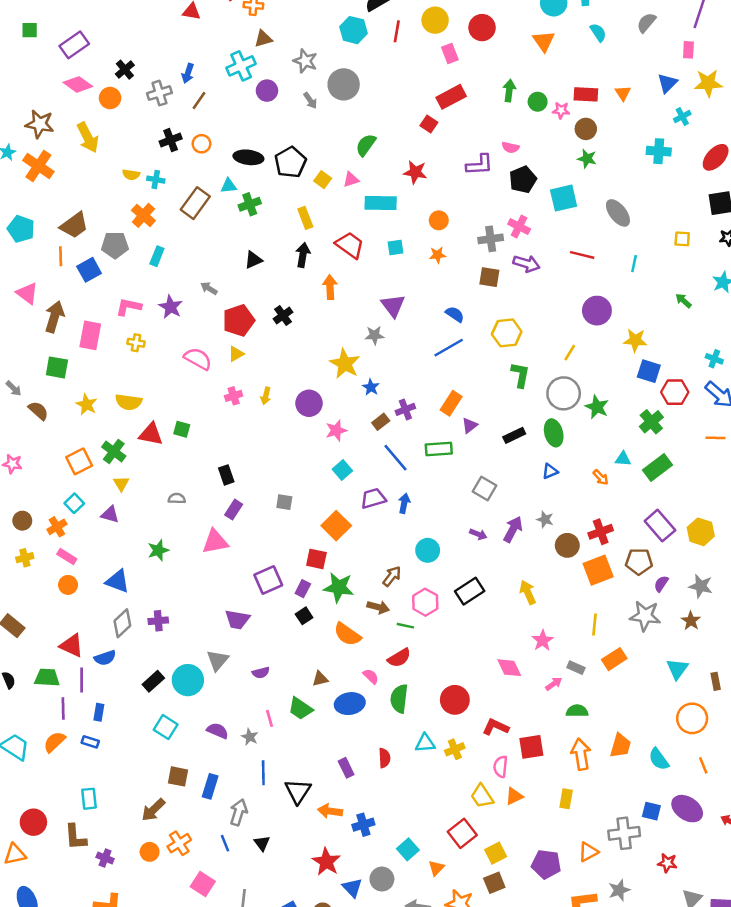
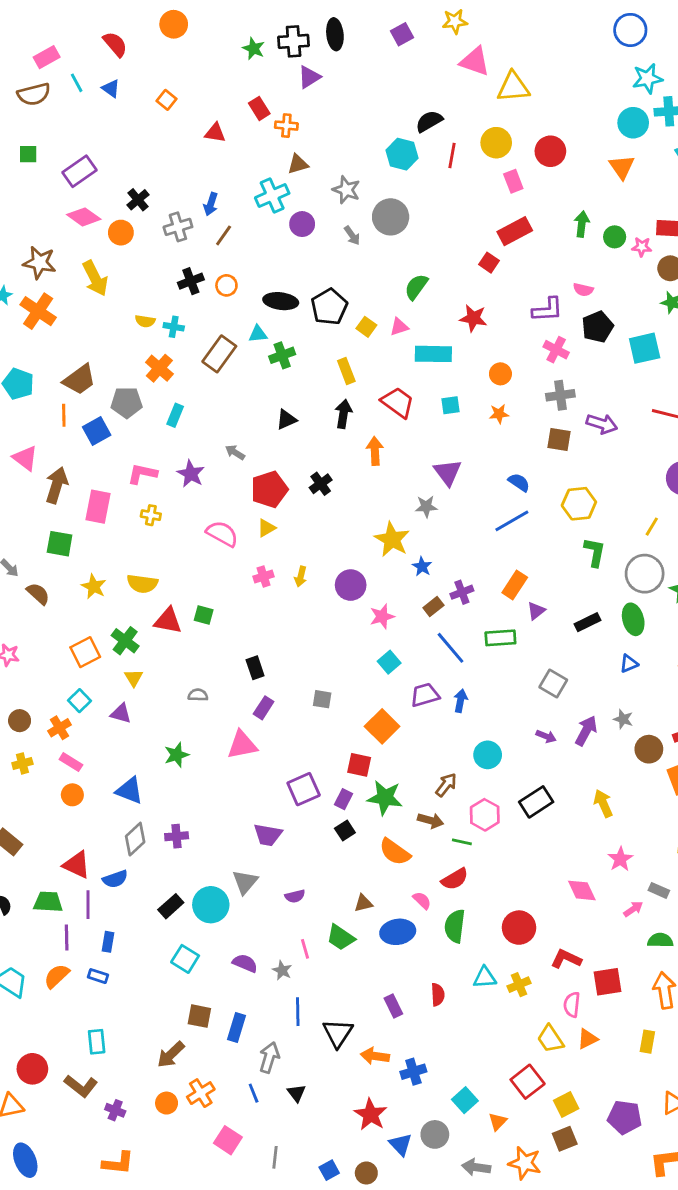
pink cross: (519, 227) -> (556, 350), moved
brown L-shape: (75, 837) -> (81, 1086), turned -48

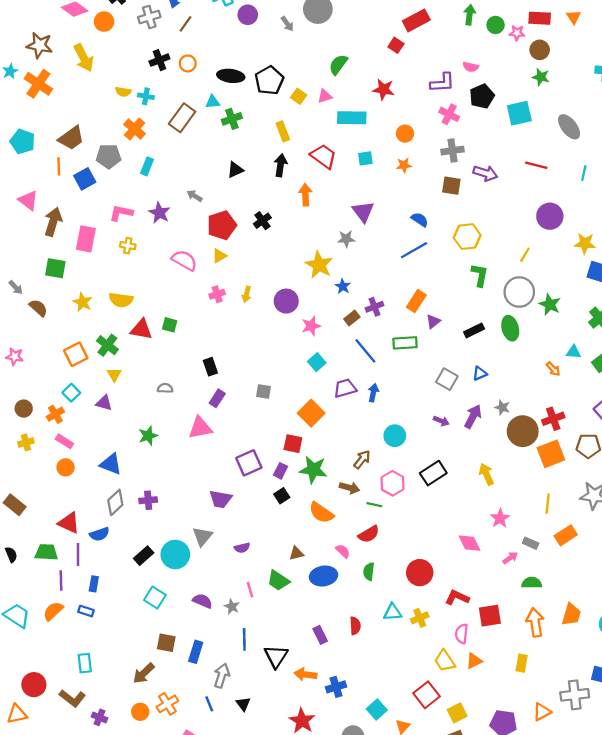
blue triangle: (629, 664) -> (480, 373), moved
brown circle: (649, 749) -> (523, 431), size x1.4
green semicircle: (455, 926) -> (369, 571), size x0.7

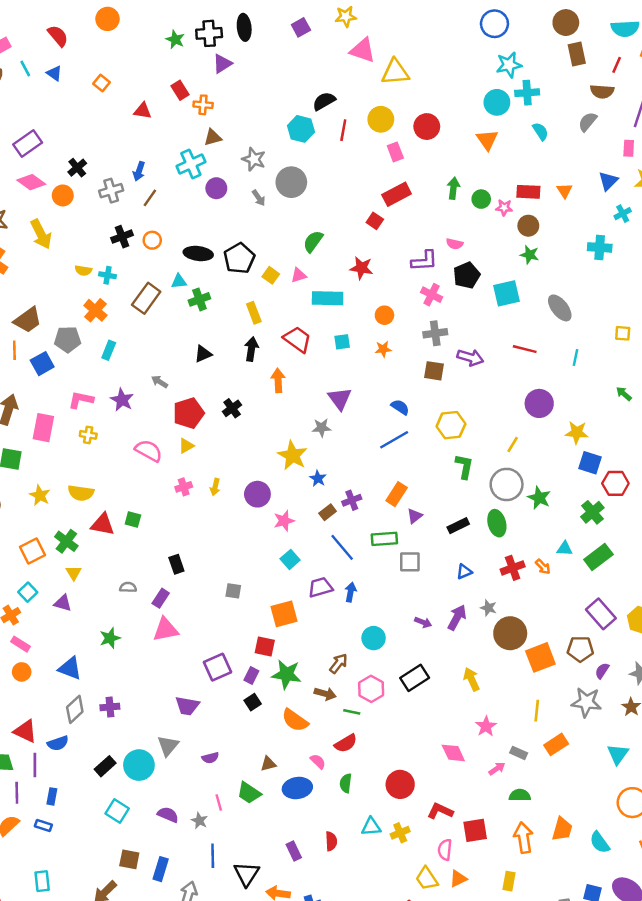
gray square: (447, 379) -> (410, 562), moved, turned -30
purple rectangle: (217, 398) -> (161, 598), moved
orange square: (311, 413) -> (284, 614), turned 30
red cross: (553, 419) -> (513, 568), moved

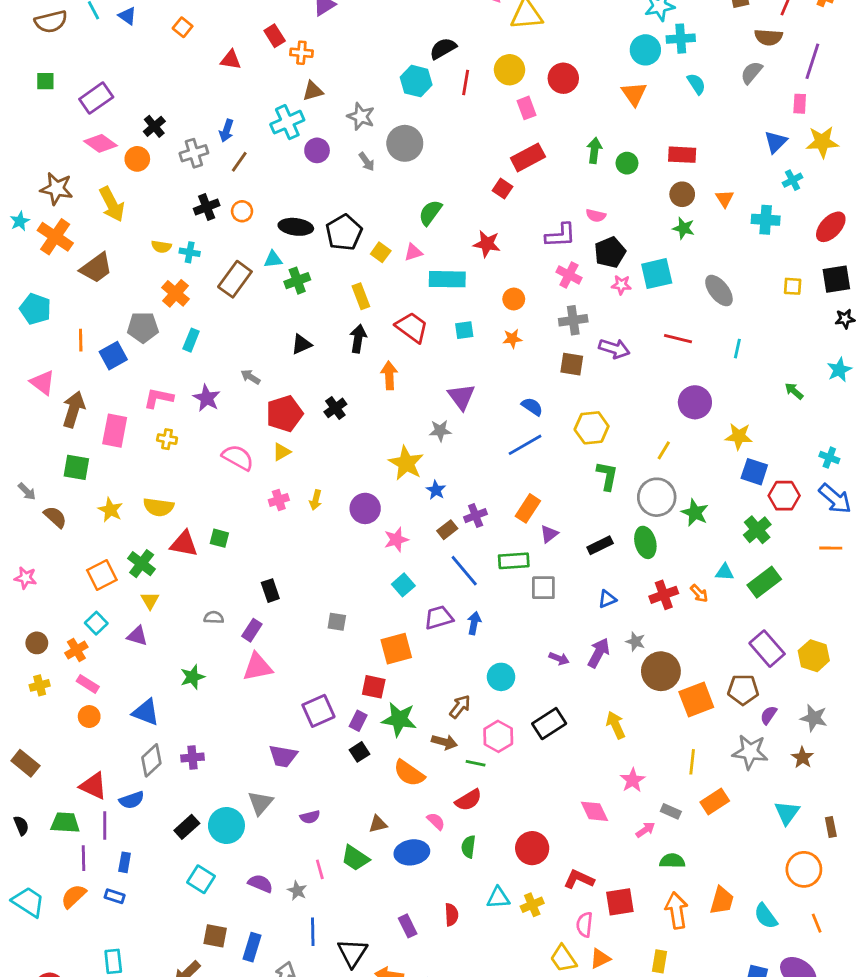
orange triangle: (565, 191) -> (725, 199), moved
pink star: (504, 208) -> (621, 285), moved
brown trapezoid: (28, 320) -> (96, 268), moved
yellow square: (623, 333) -> (793, 286), moved

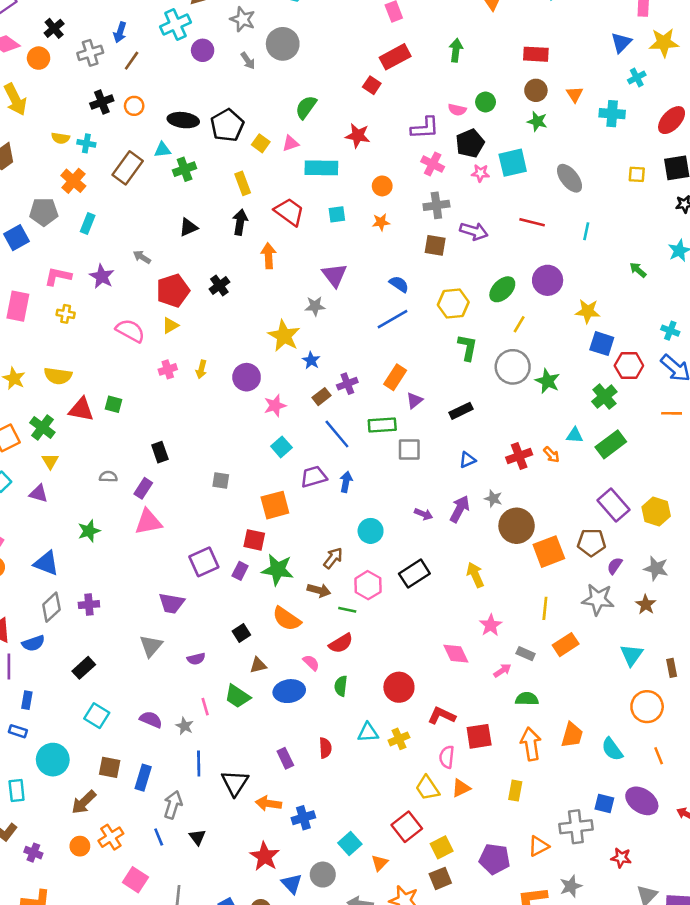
green circle: (627, 163) -> (486, 102), moved
green ellipse: (645, 542) -> (502, 289), moved, turned 60
black square: (359, 752) -> (241, 633), moved
cyan circle: (226, 825) -> (53, 760), moved

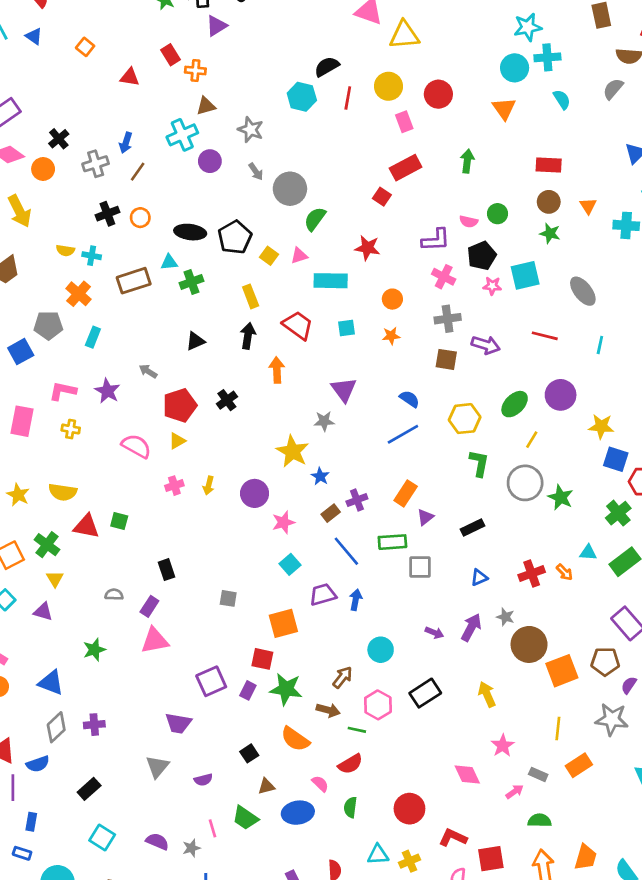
gray circle: (283, 44) -> (290, 189), moved
brown rectangle: (128, 168) -> (134, 281), turned 36
gray star: (185, 726) -> (191, 848), turned 30

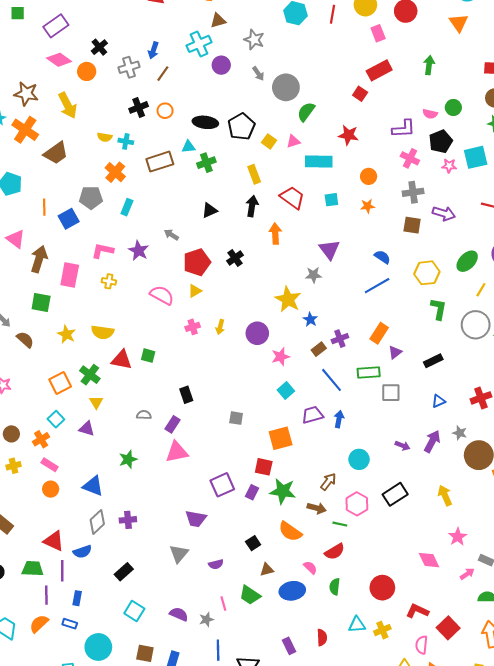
red square: (491, 859) -> (448, 628), turned -35

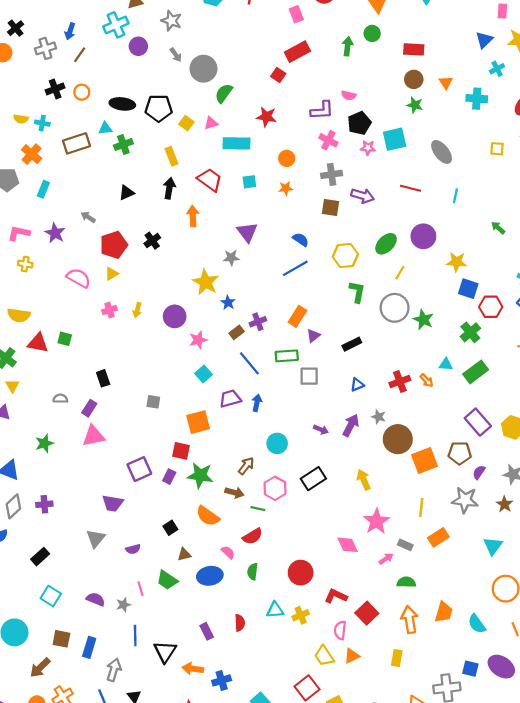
green circle: (453, 107) -> (372, 33), moved
black pentagon: (241, 127) -> (159, 108), turned 30
pink star: (458, 537) -> (376, 521), size x1.4

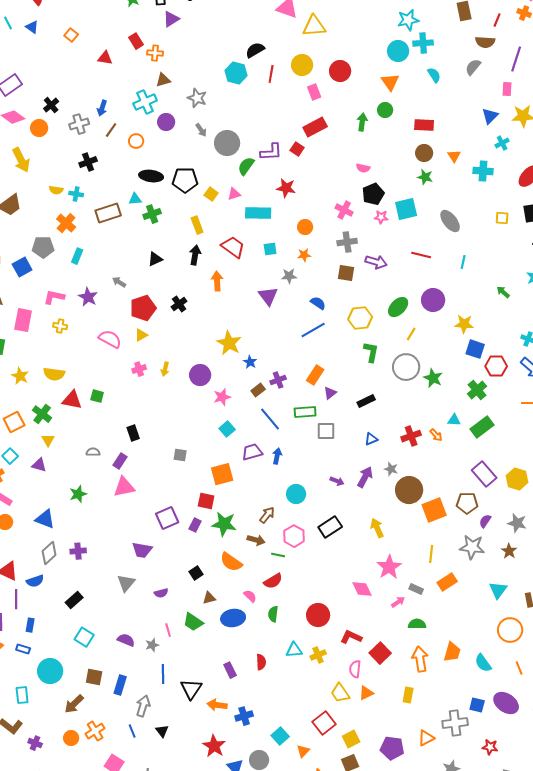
orange circle: (82, 92) -> (136, 141), moved
purple L-shape: (322, 110) -> (271, 152), moved
gray star: (231, 258) -> (289, 276), moved

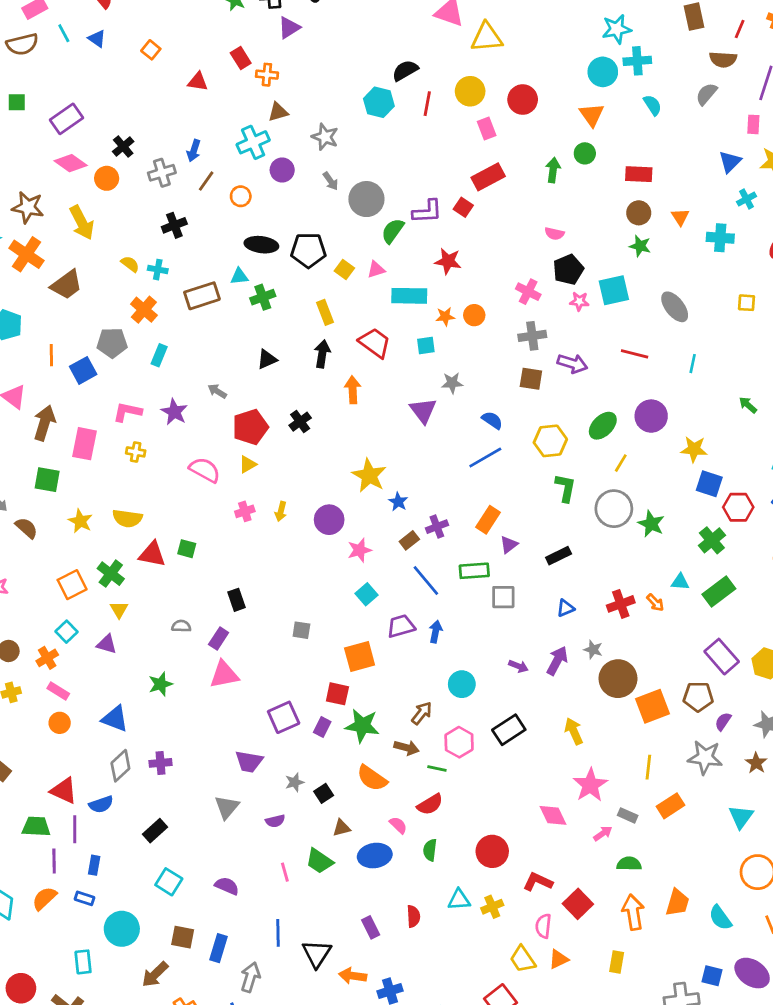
yellow semicircle: (56, 190) -> (130, 264), turned -152
orange star: (304, 255) -> (445, 317), moved
gray star: (152, 645) -> (295, 782), moved

